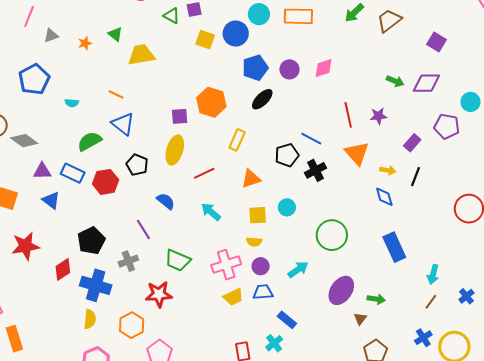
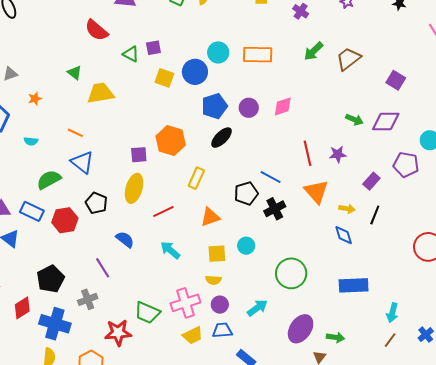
orange star: (85, 43) -> (35, 99), moved
blue rectangle: (394, 247) -> (354, 285), turned -68
green trapezoid: (178, 260) -> (147, 313), moved

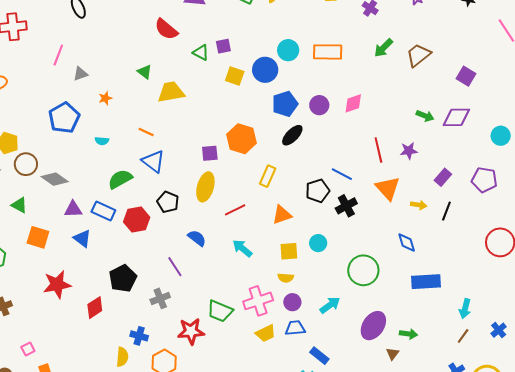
purple pentagon: (406, 165) -> (484, 180), moved
blue diamond: (344, 235) -> (407, 243), moved
blue cross: (55, 324) -> (139, 336), moved, size x0.6

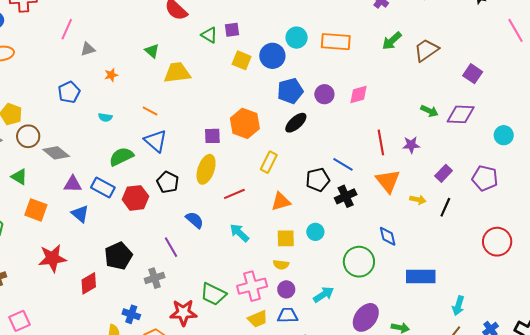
blue pentagon: (64, 118) -> (69, 92), size x0.7
blue diamond: (407, 243) -> (388, 236), moved
pink square: (28, 349) -> (20, 321), size x1.5

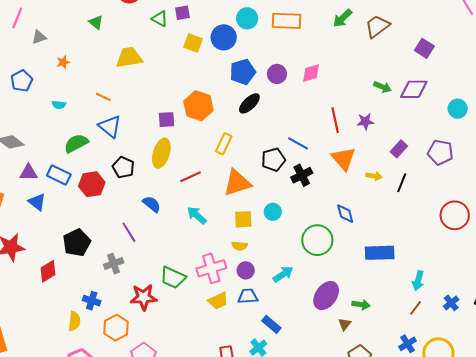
green triangle: (152, 51) -> (96, 22), moved
orange triangle: (281, 202) -> (237, 183), size x1.4

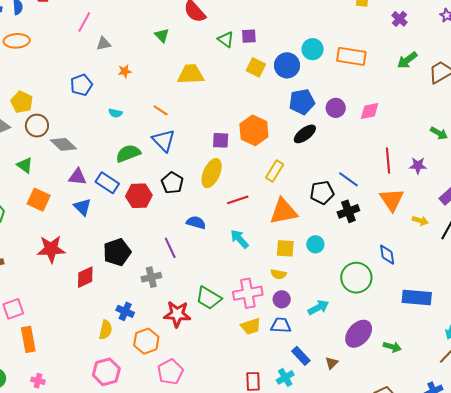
blue semicircle: (152, 204) -> (196, 223), turned -30
brown triangle: (345, 324) -> (332, 363), moved

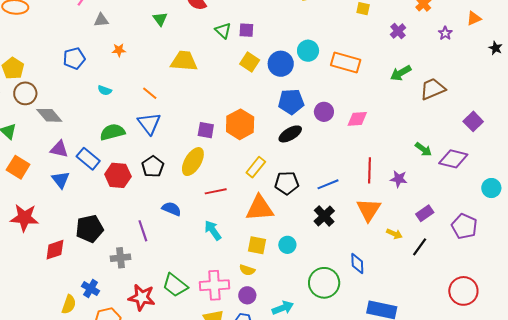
blue line: (348, 179) -> (328, 184), turned -65
black pentagon: (322, 193) -> (287, 183), moved
black cross: (348, 211) -> (324, 216), turned -30

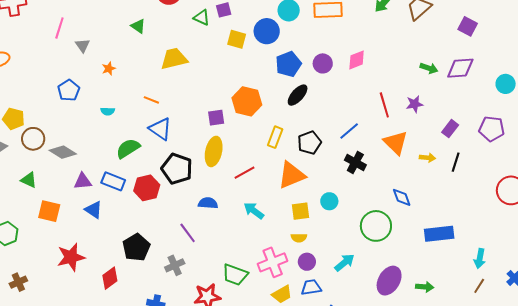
gray triangle: (101, 20) -> (83, 45), turned -42
black pentagon: (153, 167) -> (177, 169), size x1.4

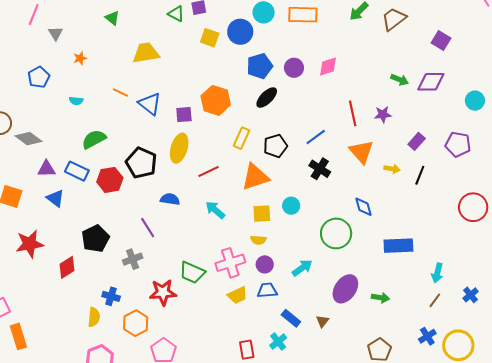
blue triangle: (160, 129) -> (150, 104), moved

